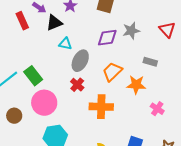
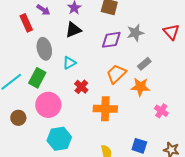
black triangle: (54, 23) -> (73, 30), moved
cyan triangle: (65, 44) -> (69, 63), moved, turned -40
gray ellipse: (80, 61) -> (44, 49), moved, turned -40
gray rectangle: (150, 62) -> (144, 64), moved, turned -56
green rectangle: (33, 76) -> (37, 78), turned 66

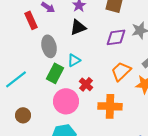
green rectangle: (37, 78) -> (55, 73), moved
pink circle: (48, 105) -> (66, 101), moved

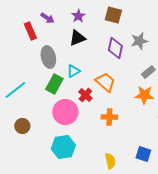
purple diamond: (116, 37) -> (115, 48), turned -70
orange trapezoid: (121, 71) -> (105, 82), moved, turned 85
orange cross: (110, 106) -> (109, 117), size x0.7

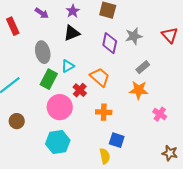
red rectangle: (30, 31) -> (13, 26), moved
blue square: (143, 154) -> (117, 140), moved

